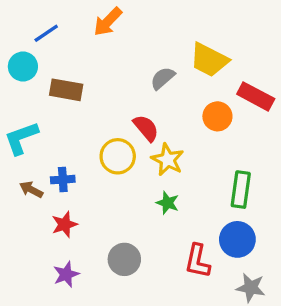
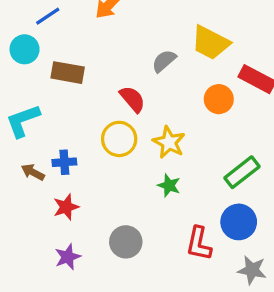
red semicircle: (146, 128) -> (132, 99), moved
green rectangle: (241, 190) -> (242, 172), turned 44

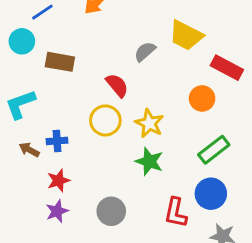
orange circle: (219, 99) -> (202, 98), moved
green star: (169, 185) -> (149, 161), size x1.4
purple star: (68, 257) -> (57, 211), moved

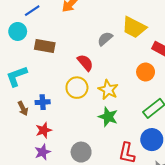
brown arrow: (29, 150) -> (23, 108), turned -144

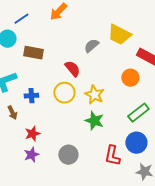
blue cross: (43, 102) -> (31, 96), moved

